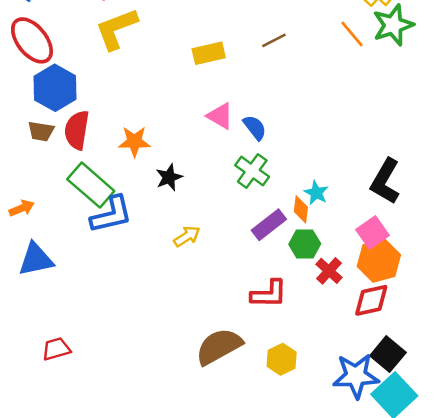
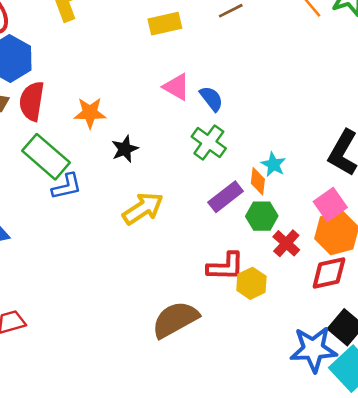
blue L-shape: (111, 215) -> (67, 186), size x0.7
yellow arrow: (187, 236) -> (143, 208), size x1.5
yellow hexagon: (282, 359) -> (251, 283), moved

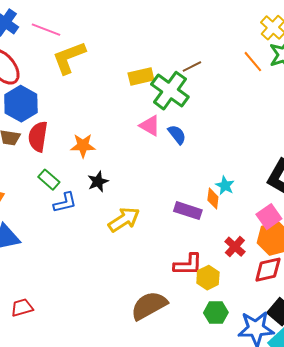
green cross: (209, 143) -> (170, 91), moved, size x1.4
black star: (125, 149) -> (98, 182), moved
green rectangle: (46, 157) -> (49, 180), size x0.6
purple rectangle: (226, 197) -> (188, 211), turned 56
green hexagon: (262, 216) -> (216, 313), moved

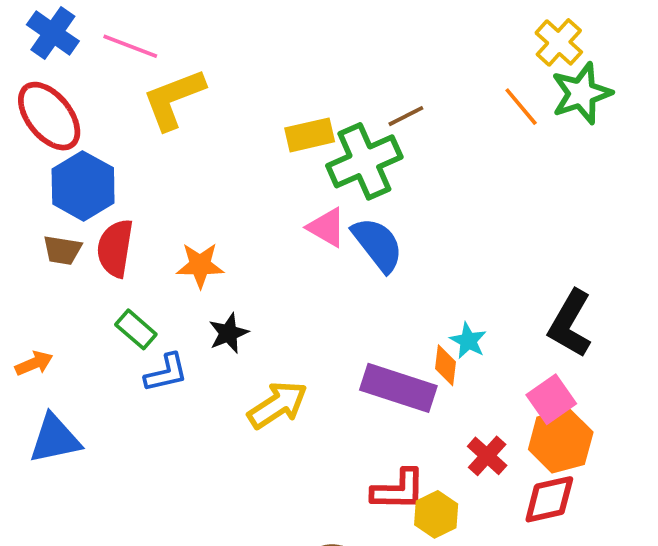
green cross: (170, 91) -> (364, 161), turned 30
blue semicircle: (177, 135) -> (378, 244), size x1.5
purple rectangle: (188, 211) -> (398, 388), size x1.4

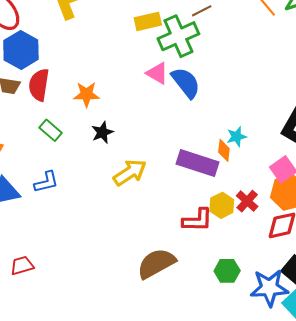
cyan star: (468, 341) -> (237, 137), turned 30
blue L-shape: (166, 373) -> (46, 182), moved
yellow hexagon: (436, 514) -> (222, 205), moved

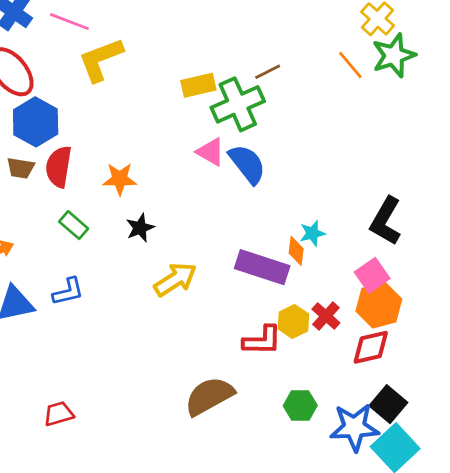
red trapezoid: (22, 266) -> (59, 414), moved

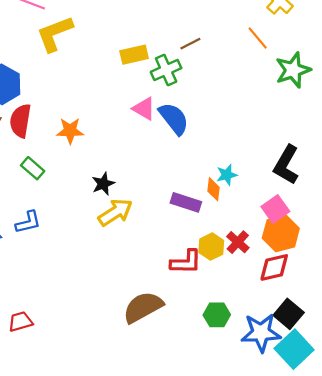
green star: (394, 55) -> (293, 70), moved
green cross: (238, 104) -> (166, 70), size x0.7
black star: (140, 228) -> (103, 184), moved
purple rectangle: (262, 267) -> (186, 202), size x0.7

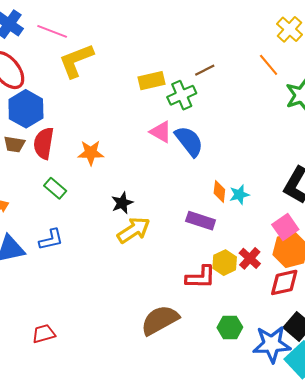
orange diamond: (214, 189) -> (219, 191), moved

